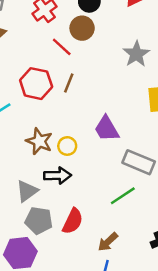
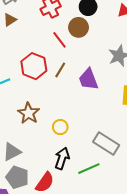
purple trapezoid: (107, 129) -> (88, 79), moved
yellow circle: (67, 146) -> (60, 127), moved
black arrow: (58, 175) -> (62, 158), moved, turned -80

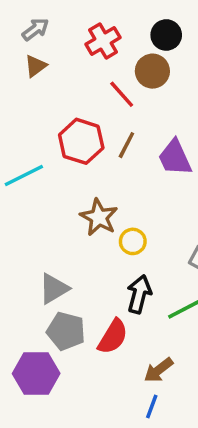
brown star: (29, 113) -> (99, 217), moved

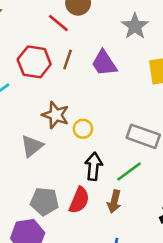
gray triangle: (54, 289) -> (32, 146), moved
brown arrow: (159, 370) -> (114, 202), moved, turned -30

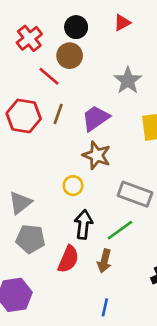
purple trapezoid: (104, 63) -> (96, 118), turned 88
brown star: (56, 115) -> (97, 155), moved
gray pentagon: (44, 201) -> (30, 239), moved

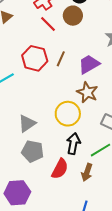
red line: (49, 76) -> (48, 24), moved
yellow circle: (73, 186) -> (68, 114), size x1.6

